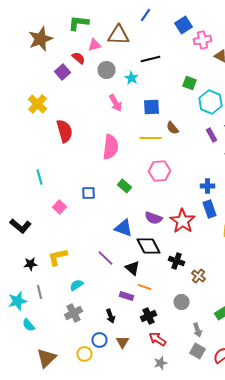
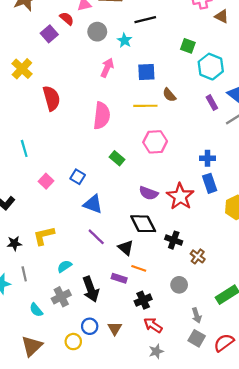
pink arrow: (116, 103) -> (107, 68), turned -126
blue square: (88, 193) -> (78, 177), moved, turned 32
blue triangle: (124, 228) -> (93, 204), moved
black arrow: (110, 316) -> (91, 289), moved, size x1.6
cyan semicircle: (28, 325) -> (36, 310), moved

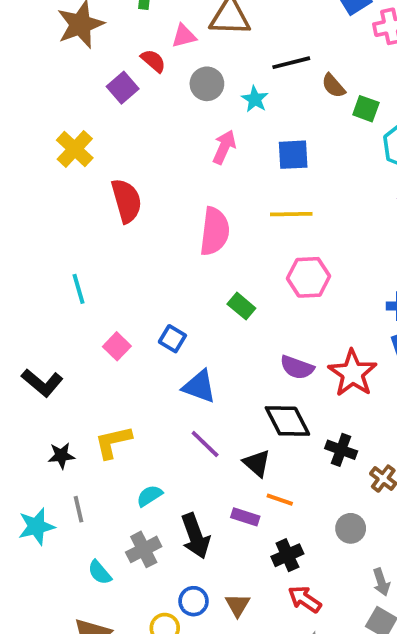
brown semicircle: (169, 95) -> (333, 86), moved

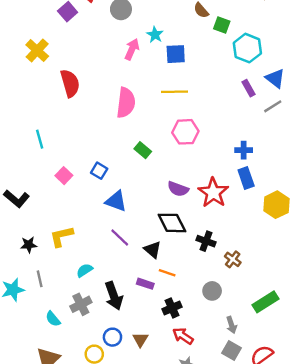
cyan star: (255, 99) -> (155, 35), moved

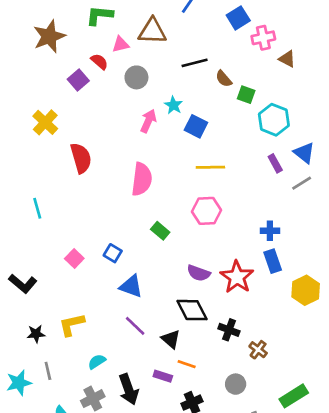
blue square: (176, 54) -> (196, 126), turned 30
yellow line: (174, 92) -> (210, 167), moved
cyan line: (40, 139) -> (37, 208), moved

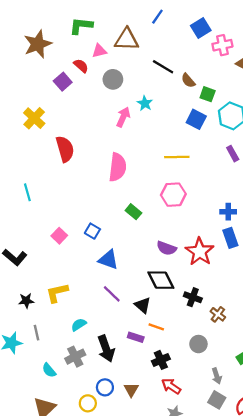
black line: (195, 63) -> (163, 67), turned 45
blue square: (196, 126) -> (196, 119), moved

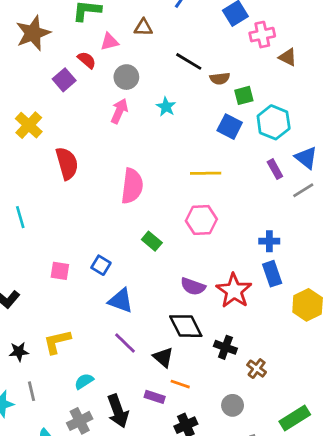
brown triangle: (127, 39) -> (143, 27), size x0.6
brown semicircle: (188, 81) -> (220, 78), turned -56
green square: (208, 94) -> (244, 95), turned -35
pink arrow: (123, 117) -> (119, 111), moved
pink square: (59, 236) -> (60, 271), turned -35

